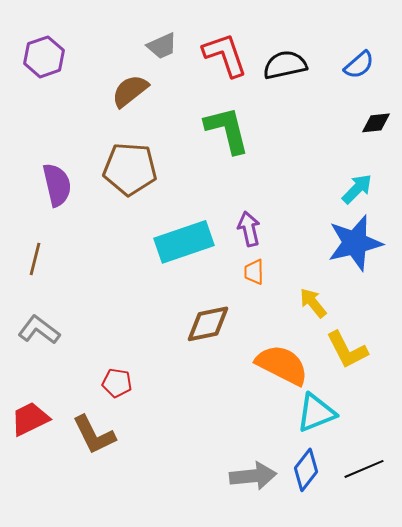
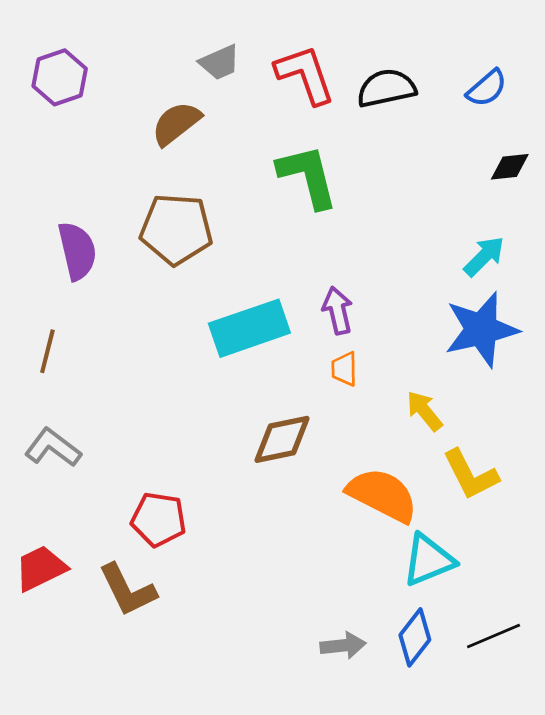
red pentagon: (117, 383) -> (159, 519), size x1.4
gray arrow: (253, 476) -> (343, 646), size x0.7

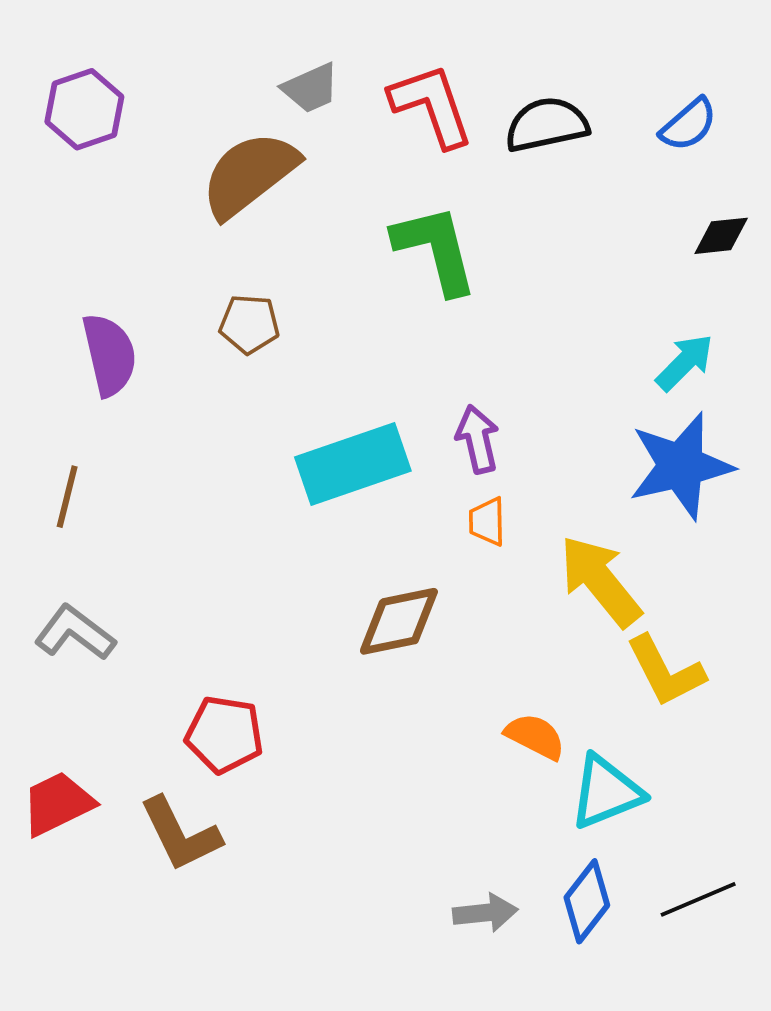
brown semicircle: (176, 123) -> (249, 174), size x1.4
brown pentagon: (176, 229) -> (249, 324), size x0.6
yellow arrow: (424, 411) -> (600, 581), size x1.6
orange semicircle: (382, 495) -> (535, 736), moved, size x0.6

